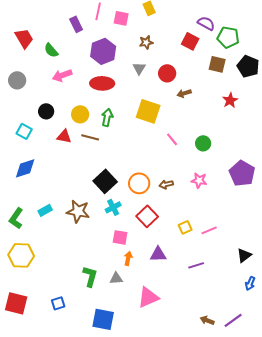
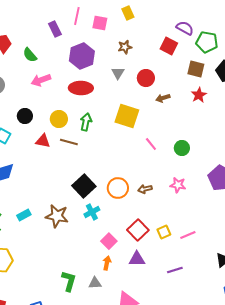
red star: (230, 100) -> (199, 95), moved
red square: (147, 216) -> (138, 230), moved
pink square: (120, 237) -> (109, 241), moved, turned 35

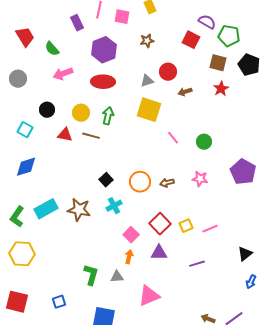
gray triangle: (118, 73) -> (147, 81), moved, turned 40
black square: (84, 186) -> (106, 180), size x0.6
cyan rectangle: (24, 215) -> (46, 209), size x1.6

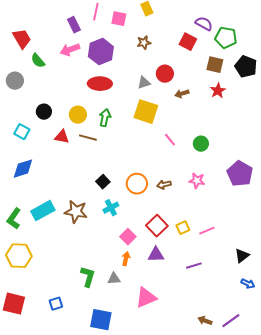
green semicircle: (52, 49) -> (38, 61), moved
pink arrow: (63, 74) -> (70, 50), moved
blue arrow: (251, 282) -> (248, 284), turned -88

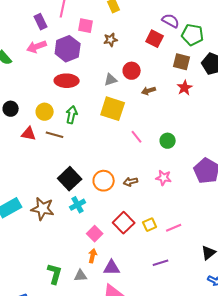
pink square: (119, 19) -> (86, 26), moved
black square: (103, 182) -> (70, 179), size x1.6
purple triangle: (156, 255) -> (112, 268), moved

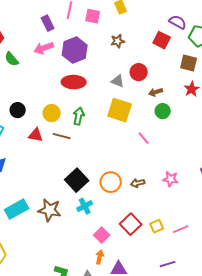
pink square: (86, 26) -> (93, 16), moved
gray triangle: (111, 80) -> (118, 81), turned 40
green circle: (168, 141) -> (163, 111), moved

